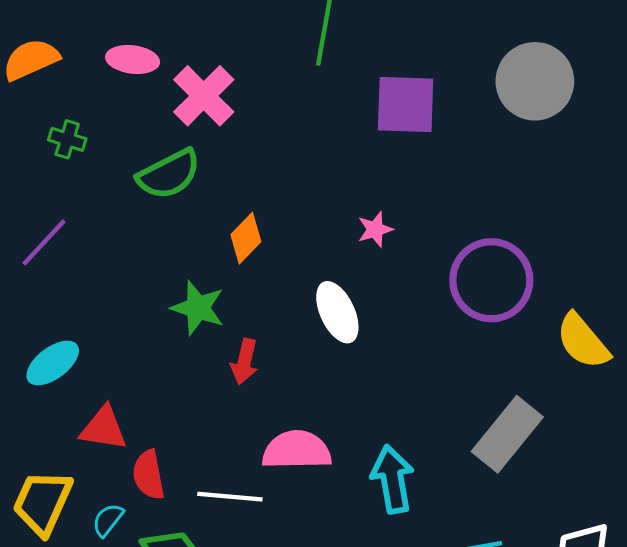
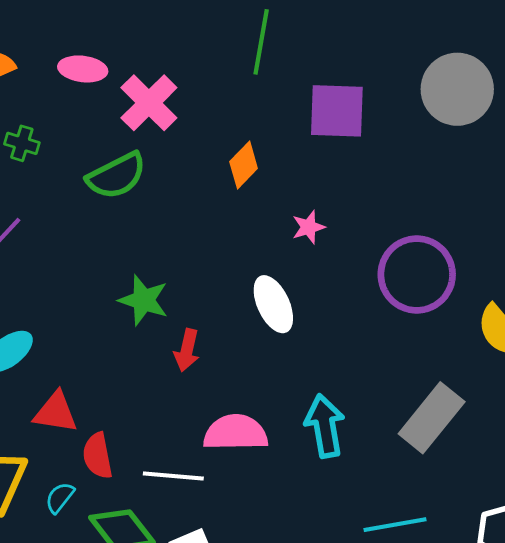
orange diamond: (246, 238) -> (244, 165), moved
cyan arrow: (393, 479) -> (325, 426), moved

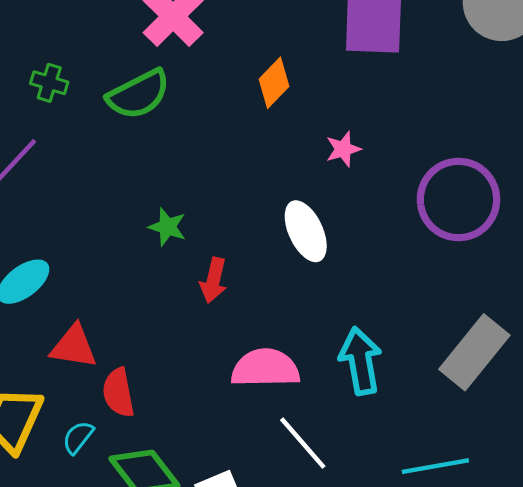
green cross: (22, 143) -> (49, 83), moved
green star: (144, 300) -> (167, 227), size x0.7
white line: (173, 476) -> (303, 443), moved, turned 44

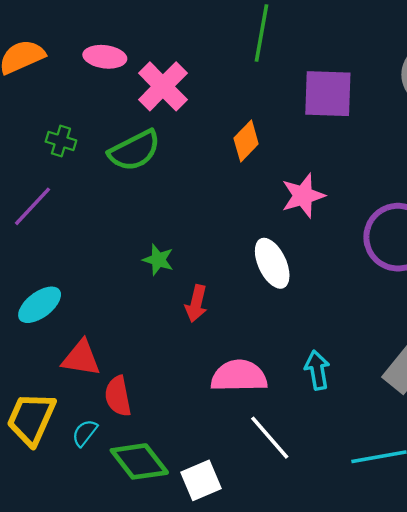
pink star: (343, 149) -> (303, 196), size x1.5
cyan arrow: (360, 361) -> (317, 370), size x0.7

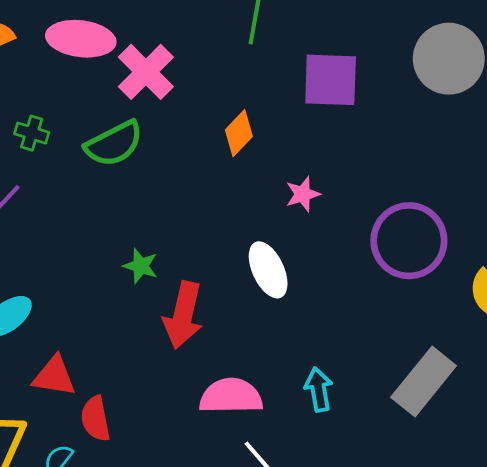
pink ellipse: (105, 57) -> (81, 39), size x1.4
pink star: (303, 196) -> (303, 194), size x0.7
red arrow: (196, 304) -> (183, 315), size x1.6

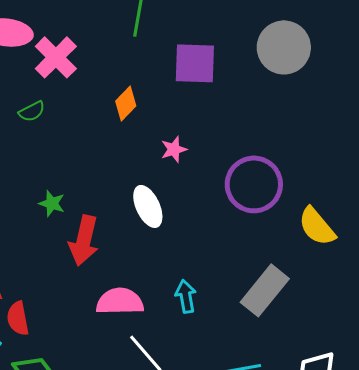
green semicircle: (114, 144) -> (32, 111), size x0.6

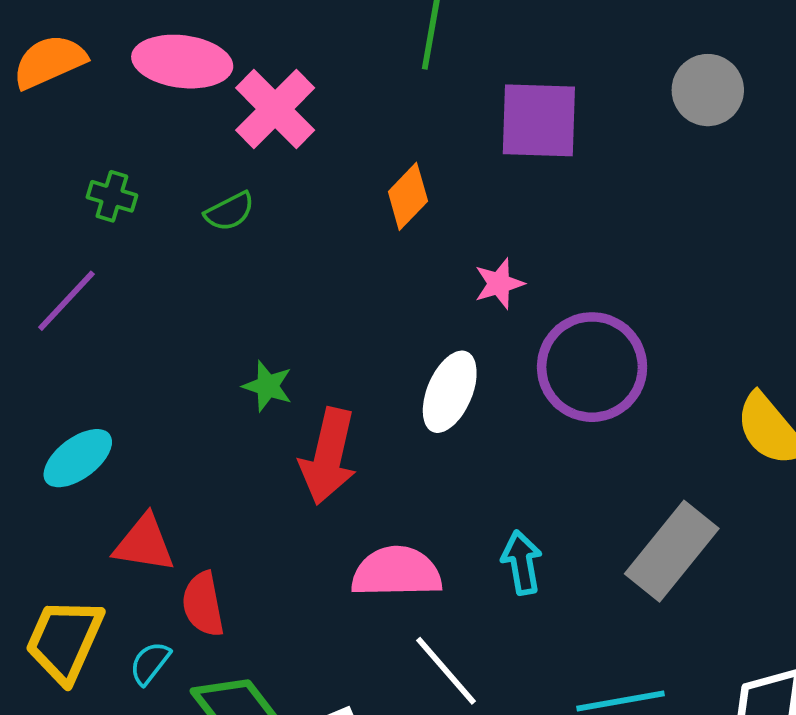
gray circle: (284, 47) -> (708, 90), size x0.7
purple circle: (254, 184) -> (592, 367), moved
white ellipse: (148, 206) -> (450, 392), turned 48

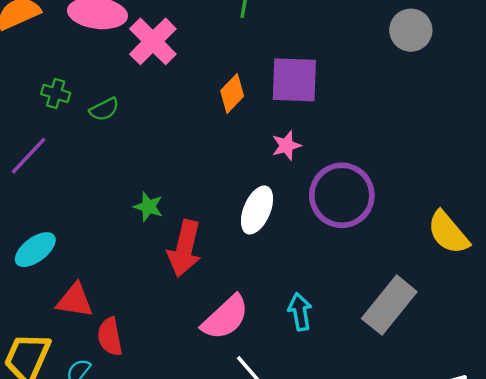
purple square: (539, 120) -> (294, 80), moved
green semicircle: (230, 211) -> (104, 109), moved
pink semicircle: (397, 572) -> (225, 317), turned 138

